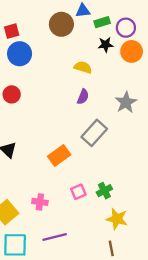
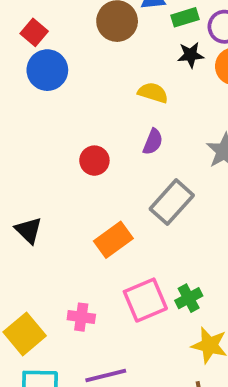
red square: (12, 31) -> (34, 32), turned -35
red circle: (12, 94) -> (94, 161), moved
pink square: (78, 192) -> (145, 300), size x1.6

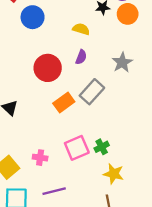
blue circle: (47, 70) -> (33, 17), moved
red circle: (94, 161) -> (48, 68), size x1.6
orange rectangle: (113, 240) -> (64, 102), moved

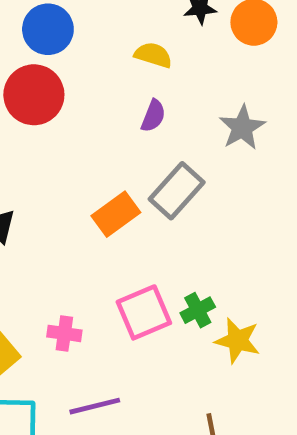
red circle: (48, 68) -> (34, 95), moved
yellow star: (114, 174) -> (238, 341), moved

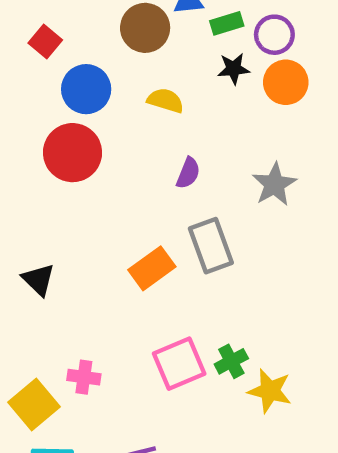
yellow semicircle: (153, 55) -> (166, 100), moved
gray rectangle: (177, 191) -> (211, 246), turned -62
pink cross: (64, 333) -> (84, 377), moved

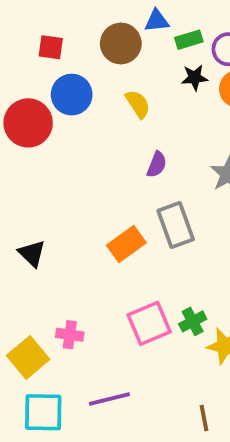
red square: (45, 41) -> (51, 47), moved, turned -32
yellow semicircle: (166, 100) -> (138, 104), turned 40
red circle: (73, 153) -> (28, 123), moved

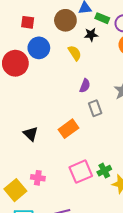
green rectangle: (189, 40) -> (102, 18), turned 40
black star: (195, 78) -> (91, 35), moved
gray rectangle: (176, 225) -> (95, 108), moved, size x0.7
black triangle: (32, 253) -> (31, 134), moved

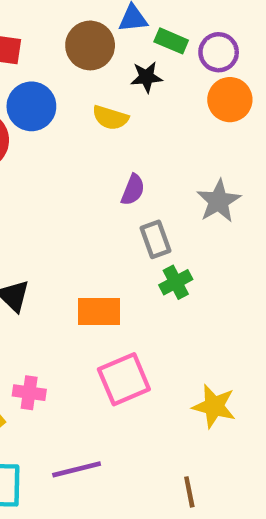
yellow semicircle: (75, 53) -> (110, 118), turned 140
orange rectangle: (69, 129) -> (99, 312), moved, turned 36
green cross: (104, 171) -> (176, 282), moved

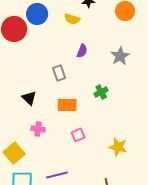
gray rectangle: (155, 239) -> (59, 73), moved
pink square: (124, 379) -> (78, 135), size x0.6
pink cross: (29, 393) -> (38, 129), moved

